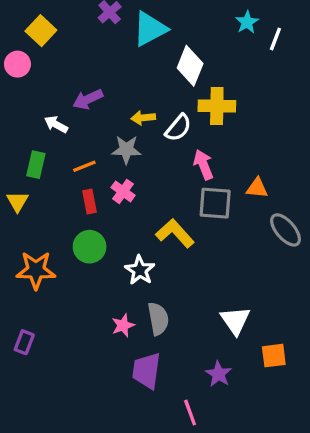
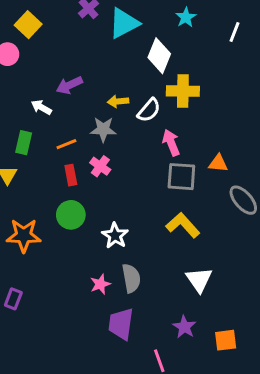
cyan star: (247, 22) -> (186, 17), moved
yellow L-shape: (175, 233) -> (183, 225), moved
orange square: (274, 356) -> (226, 340), moved

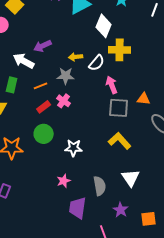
white arrow: (41, 107) -> (24, 61), size x1.5
red rectangle: (71, 175) -> (44, 107), turned 64
white star: (115, 236) -> (74, 148), turned -30
gray semicircle: (131, 278) -> (100, 186), moved

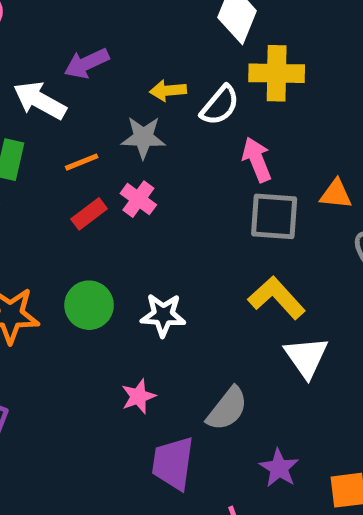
green circle: (44, 134) -> (89, 305), moved
white triangle: (131, 178) -> (306, 357), moved
gray semicircle: (100, 186) -> (227, 409), turned 48

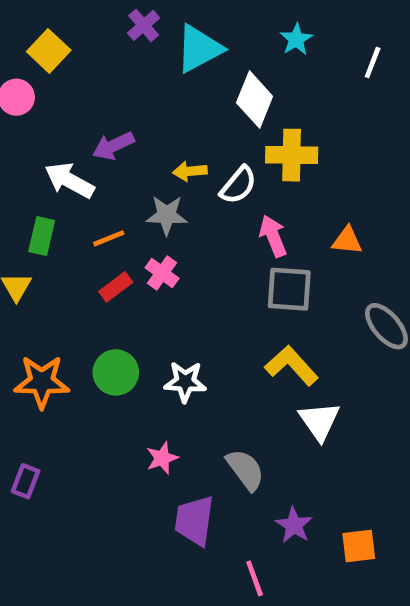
orange triangle: (336, 194) -> (347, 241), moved
gray semicircle: (227, 409) -> (245, 470), turned -75

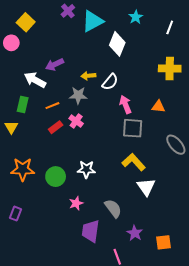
yellow cross: (292, 155) -> (170, 69), moved
green circle: (116, 372) -> (56, 177), moved

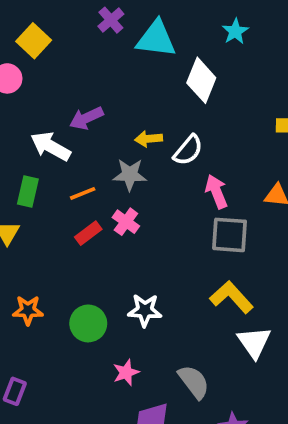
cyan triangle: (93, 21) -> (156, 39), turned 35
orange star: (23, 169) -> (28, 310), size x0.7

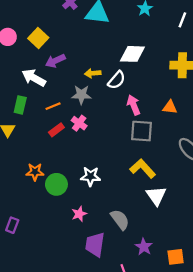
yellow square: (34, 41) -> (38, 38), moved
white diamond: (201, 80) -> (132, 54), moved, turned 70
orange star: (28, 310) -> (35, 172), moved

